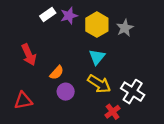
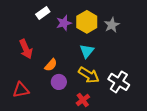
purple star: (69, 16) -> (64, 23), moved
red cross: (113, 112) -> (83, 100), moved

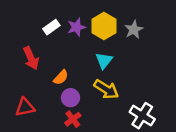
white rectangle: (43, 13) -> (51, 27), moved
white cross: (119, 82) -> (142, 116), moved
red cross: (83, 100) -> (73, 119), moved

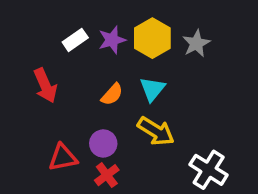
orange semicircle: (61, 77) -> (112, 94), moved
red triangle: (25, 107) -> (63, 158), moved

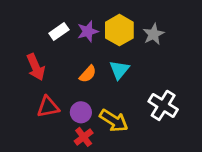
yellow arrow: (156, 131) -> (114, 121), moved
red triangle: (63, 158) -> (48, 107), moved
white cross: (209, 170) -> (163, 105), moved

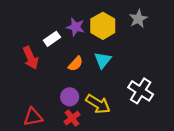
white rectangle: (59, 31) -> (52, 39), moved
purple star: (88, 31) -> (76, 27), turned 30
gray star: (154, 34) -> (138, 19), moved
red triangle: (48, 107) -> (33, 117), moved

